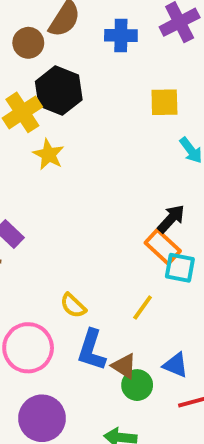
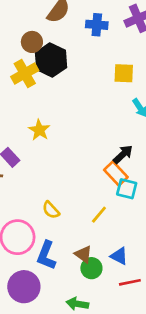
brown circle: (28, 43) -> (32, 42), moved
yellow star: (49, 154) -> (39, 130), moved
blue L-shape: (92, 350) -> (46, 255), moved

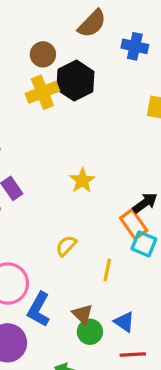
brown circle: (32, 42) -> (43, 54), moved
yellow star: (39, 130) -> (82, 181), moved
yellow semicircle: (51, 210) -> (66, 246), moved, turned 78
yellow line: (99, 215) -> (107, 270), turned -36

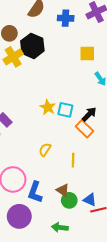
cyan square: (144, 244) -> (65, 110), moved
blue triangle: (124, 322) -> (90, 200), moved

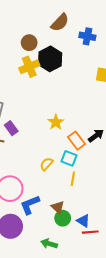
cyan square: (65, 110) -> (69, 158), moved
orange rectangle: (84, 129) -> (77, 141), moved
blue L-shape: (35, 192) -> (30, 205), turned 40

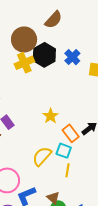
blue cross: (87, 36) -> (72, 57), moved, turned 35
brown circle: (29, 43) -> (24, 40), size x1.6
yellow semicircle: (46, 164) -> (42, 156), size x1.5

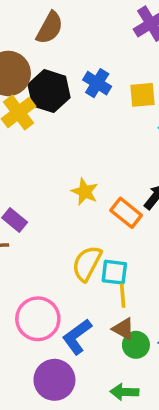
cyan square: (64, 151) -> (114, 272), moved
yellow line: (67, 170) -> (123, 296), moved

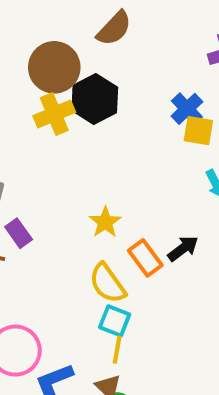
blue cross: (97, 83) -> (187, 109), moved
yellow semicircle: (87, 263) -> (107, 283), moved, turned -78

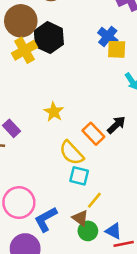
yellow star: (105, 222) -> (54, 112), moved
yellow line: (117, 350) -> (94, 200), moved, turned 36

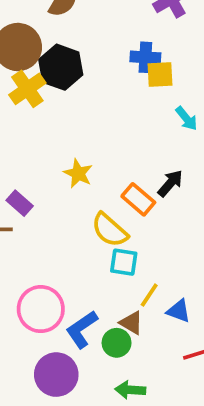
blue cross: (108, 36) -> (145, 57), turned -30
green circle: (88, 231) -> (117, 343), moved
blue triangle: (113, 231) -> (179, 311), moved

